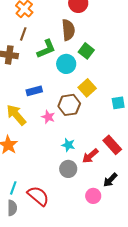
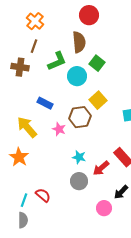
blue rectangle: (34, 91) -> (45, 103), turned 42
red semicircle: (38, 196) -> (43, 195), moved, size x0.7

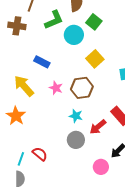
brown hexagon: (80, 117) -> (82, 88), moved

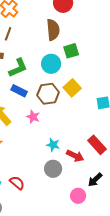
green L-shape: (54, 20) -> (18, 68), moved
green square: (94, 22) -> (71, 51), turned 35
brown hexagon: (82, 88) -> (48, 94), moved
red arrow: (98, 127) -> (75, 156), turned -114

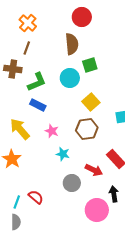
brown hexagon: (48, 94) -> (87, 129), moved
cyan star: (53, 145) -> (63, 154), moved
black arrow: (95, 180) -> (114, 194), turned 126
pink circle: (78, 196) -> (97, 210), size x1.5

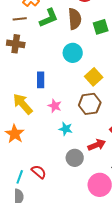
brown line: (27, 48) -> (20, 19), moved, turned 64
green square: (90, 65) -> (101, 27), moved
green L-shape: (37, 82) -> (49, 18), moved
blue rectangle: (38, 105) -> (41, 80), turned 63
red arrow: (94, 170) -> (97, 145), turned -48

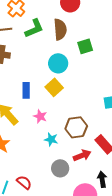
green square: (101, 27) -> (85, 46), moved
yellow square: (94, 77) -> (54, 87), moved
brown hexagon: (90, 104) -> (76, 127), moved

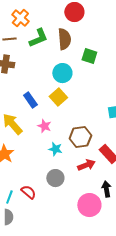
green square: (85, 46) -> (89, 56), turned 35
blue rectangle: (26, 90) -> (30, 100), turned -35
gray circle: (60, 168) -> (55, 178), moved

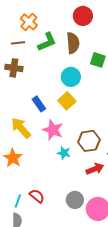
pink star: (44, 126) -> (53, 130), size x1.5
gray circle: (55, 178) -> (75, 200), moved

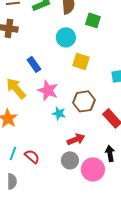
yellow square: (67, 101) -> (81, 61), moved, turned -30
red arrow: (95, 169) -> (76, 139), moved
cyan line: (18, 201) -> (13, 153), moved

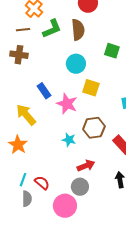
green square: (93, 20) -> (112, 51), moved
pink star: (48, 90) -> (67, 104), moved
pink circle: (93, 169) -> (65, 206), moved
gray semicircle: (12, 181) -> (27, 199), moved

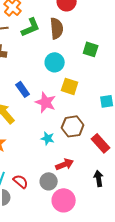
gray circle: (80, 187) -> (49, 181), moved
pink circle: (65, 206) -> (64, 200), moved

